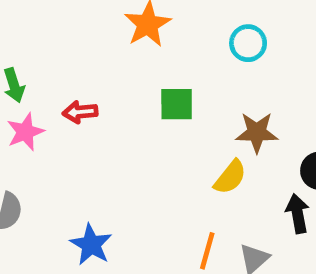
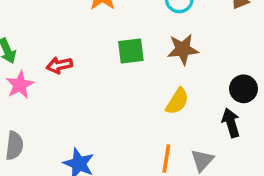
brown star: (257, 132) -> (183, 49), moved

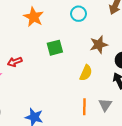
brown star: (183, 49) -> (99, 45), moved

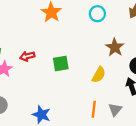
brown star: (99, 45) -> (115, 47), turned -30
green square: (55, 48) -> (61, 63), moved

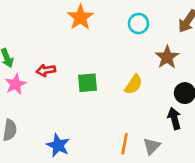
brown star: (115, 47) -> (167, 57), moved
yellow semicircle: (99, 75) -> (134, 84), moved

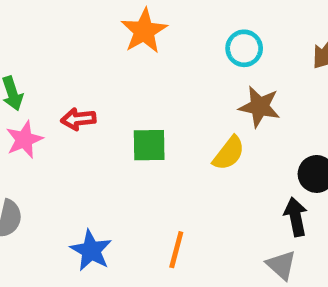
brown star: (167, 57) -> (259, 107), moved, turned -30
orange line: (125, 144) -> (176, 250), moved
gray triangle: (152, 146) -> (281, 265), moved, turned -36

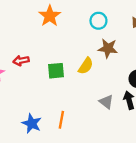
yellow semicircle: (229, 153) -> (86, 66), moved
orange line: (176, 250) -> (61, 120), moved
gray triangle: (281, 265) -> (106, 102), moved

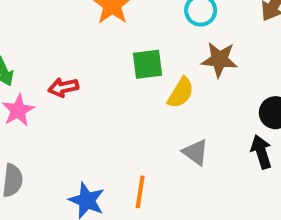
green square: (56, 71) -> (147, 64), moved
gray triangle: (106, 102) -> (195, 152), moved

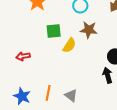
red arrow: (63, 87) -> (23, 56), moved
gray triangle: (195, 152) -> (71, 95), moved

